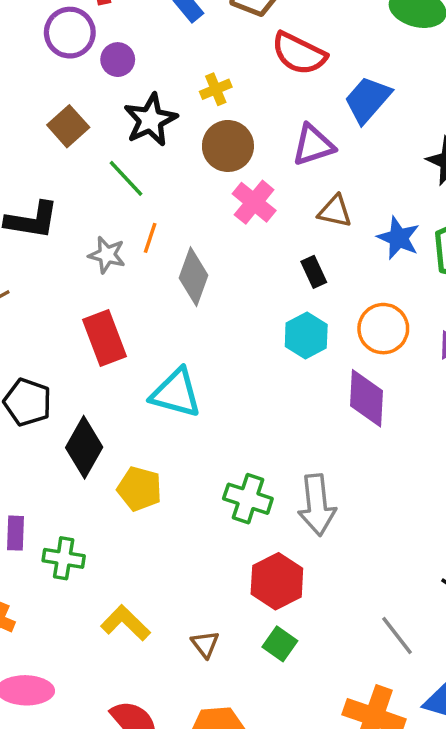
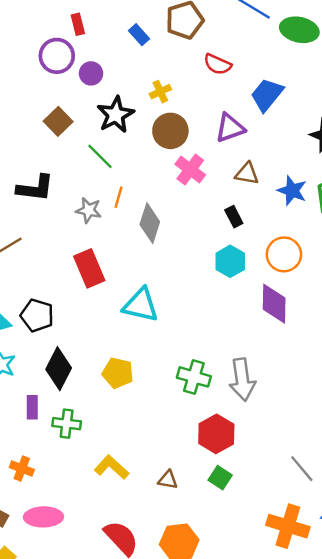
red semicircle: (299, 53) -> (218, 64), size x0.7
black diamond: (84, 447) -> (59, 369), moved
brown triangle: (205, 644) -> (168, 480), turned -40

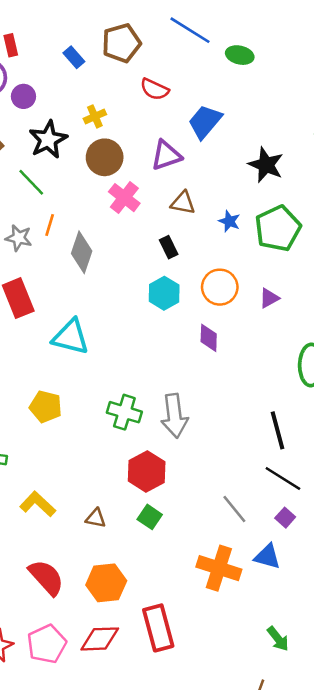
green ellipse: (299, 30) -> (240, 55), size x0.7
blue star: (292, 191) -> (229, 221), size x0.7
purple diamond: (274, 304) -> (209, 338), size x0.7

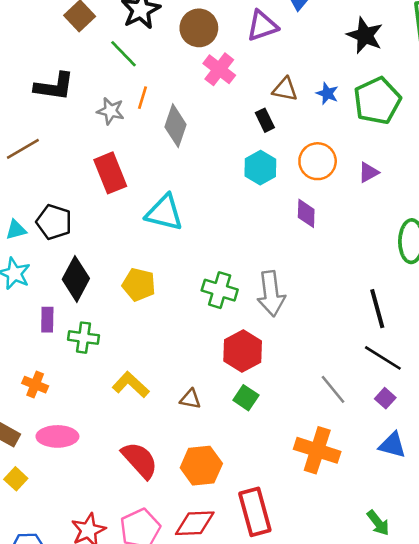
brown triangle: (183, 203) -> (285, 89), moved
blue triangle: (267, 556) -> (392, 445), moved

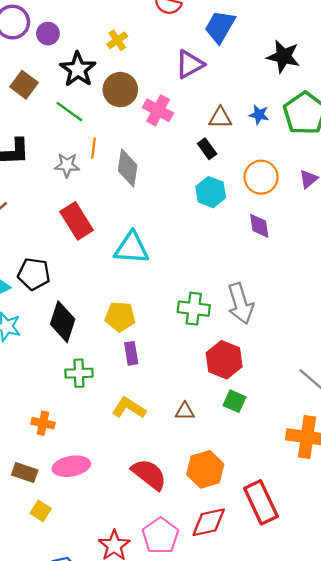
brown circle: (199, 28) -> (120, 90), moved
purple rectangle: (47, 320) -> (131, 353), moved

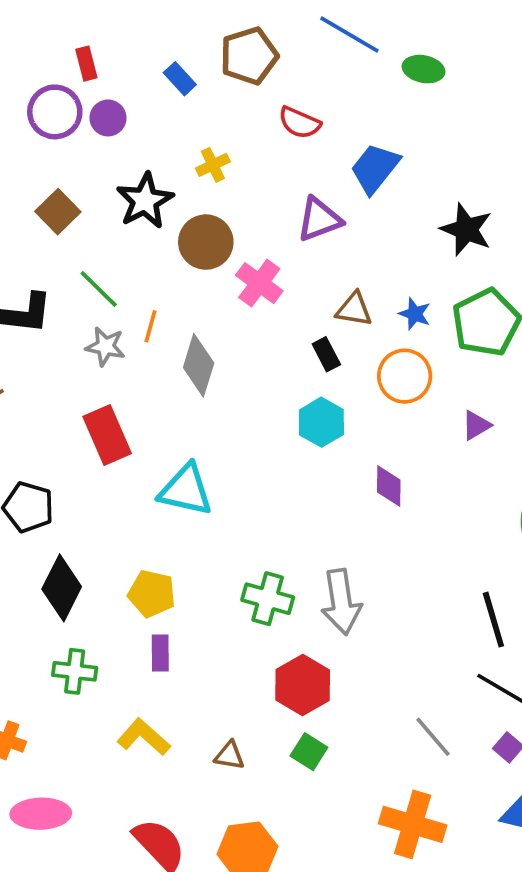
purple circle: (48, 34) -> (108, 118), moved
green line: (69, 112) -> (99, 289), moved
orange circle: (261, 177) -> (405, 376), moved

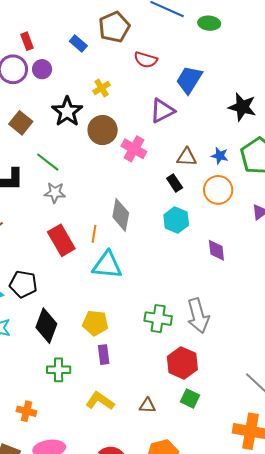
orange line: (151, 326) -> (94, 234), moved
gray diamond: (199, 365) -> (121, 215), moved

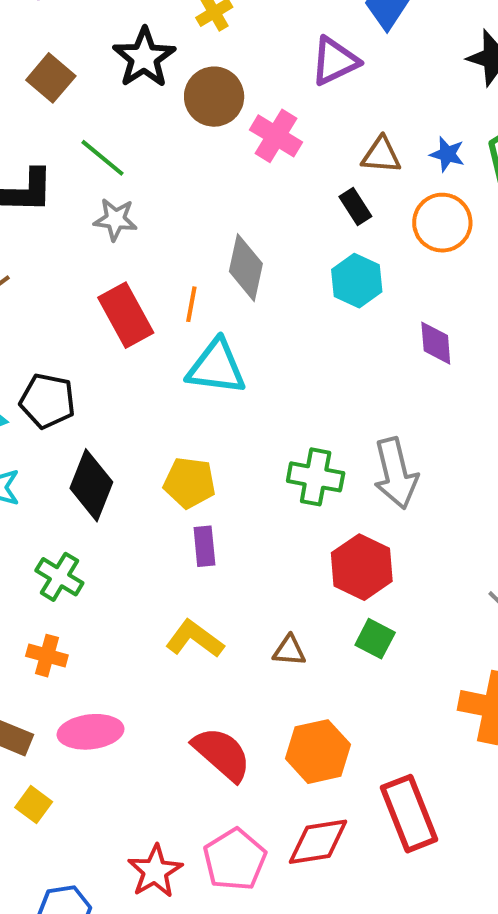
green cross: (59, 370) -> (59, 577), moved, turned 30

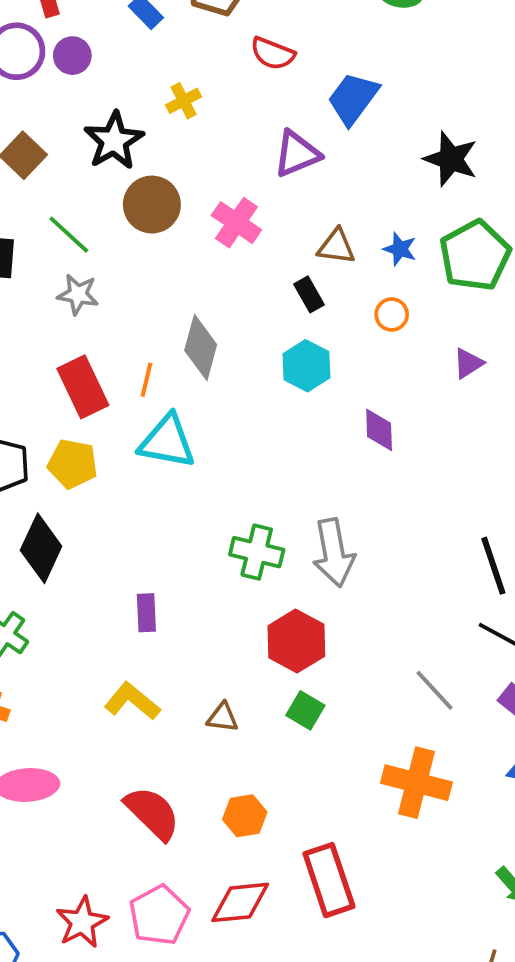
brown circle: (214, 97) -> (152, 205), moved
orange circle: (442, 223) -> (392, 314), size x0.6
yellow pentagon: (189, 483) -> (73, 464), moved
orange hexagon: (318, 752) -> (245, 816), size x0.7

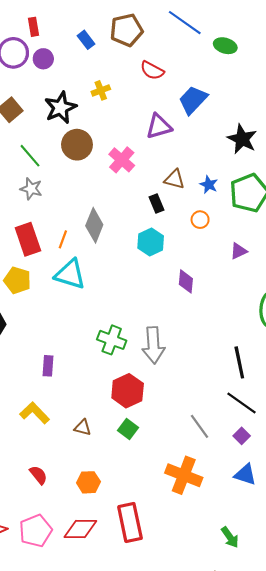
red semicircle: (152, 813) -> (38, 475), size x0.6

